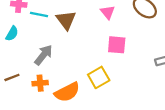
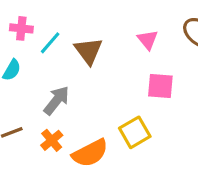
cyan line: (39, 14) -> (50, 43), turned -60
orange cross: (40, 83) -> (52, 140), turned -35

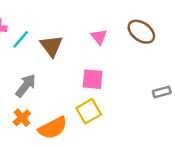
pink square: (160, 86) -> (93, 79), moved

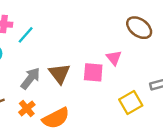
pink triangle: (99, 37) -> (114, 58), moved
brown triangle: (51, 46) -> (59, 74), moved
yellow square: (89, 111) -> (131, 102), moved

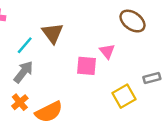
cyan line: (26, 35) -> (25, 45), moved
brown triangle: (59, 74) -> (53, 33), moved

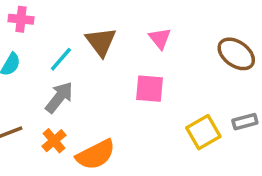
brown ellipse: (133, 21) -> (236, 54), moved
pink triangle: (107, 51) -> (160, 38), moved
gray rectangle: (152, 78) -> (245, 122), moved

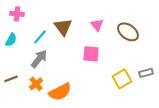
brown ellipse: (236, 54) -> (128, 32), moved

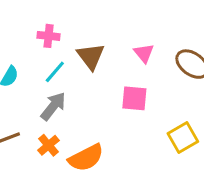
pink cross: (17, 14) -> (49, 36), moved

